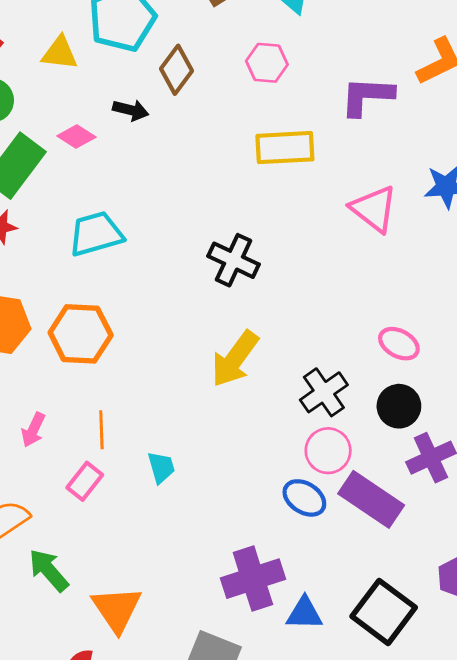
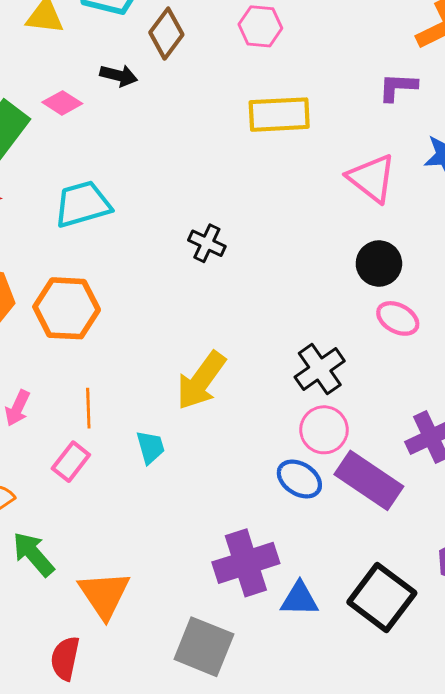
purple L-shape: (367, 96) -> (398, 87), moved, size x0.7
black cross: (234, 260) -> (207, 243), moved, size x0.7
yellow arrow: (235, 359) -> (201, 381), moved
black circle: (399, 406) -> (379, 264), moved

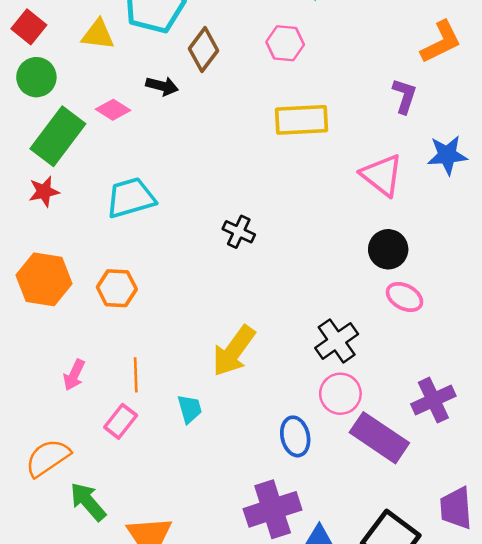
purple L-shape: (398, 87) -> (404, 96), turned 105
orange hexagon: (67, 308) -> (117, 288), size x0.7
blue ellipse: (299, 479) -> (295, 436), moved, turned 45

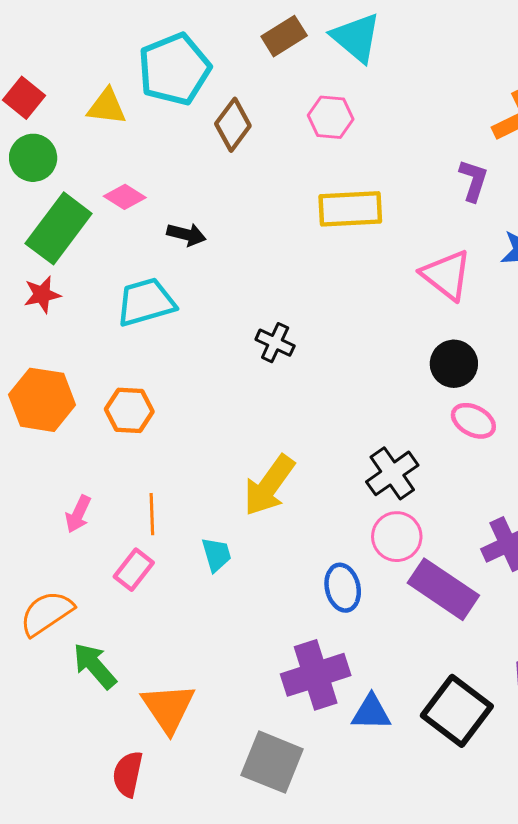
black arrow: (162, 86) -> (186, 234), moved

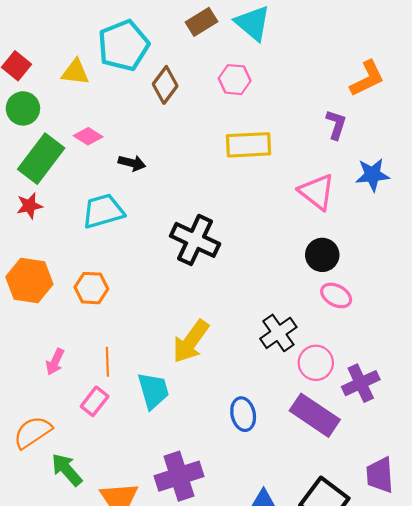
black cross: (275, 343) -> (195, 240), size x1.8
pink circle: (397, 537) -> (316, 363), moved
cyan trapezoid: (216, 555) -> (153, 391), size x1.5
purple cross: (316, 675) -> (179, 476), moved

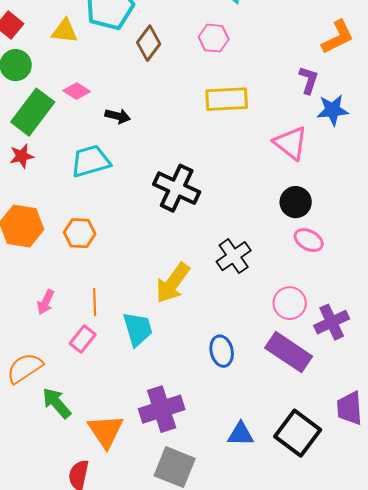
blue star: (372, 175) -> (333, 110), moved
black cross: (278, 333) -> (234, 256), moved

